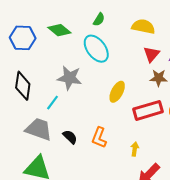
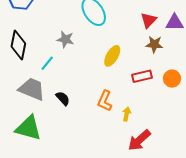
gray star: (69, 78) -> (65, 39), size x0.7
red rectangle: (148, 110) -> (142, 76), size x0.7
orange L-shape: (99, 138) -> (105, 101), moved

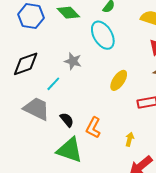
black diamond: (18, 45) -> (26, 64), turned 56
orange L-shape: (105, 101) -> (93, 128), moved
green triangle: (28, 128) -> (70, 150), moved

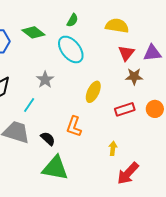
gray star: (73, 61) -> (45, 80), turned 30
orange L-shape: (93, 128) -> (74, 126), moved

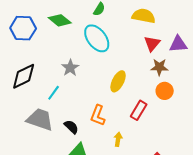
red rectangle: (125, 109) -> (139, 110), moved, turned -42
orange circle: (155, 109) -> (165, 91), moved
yellow arrow: (113, 148) -> (118, 139), moved

